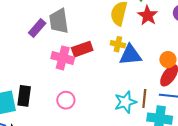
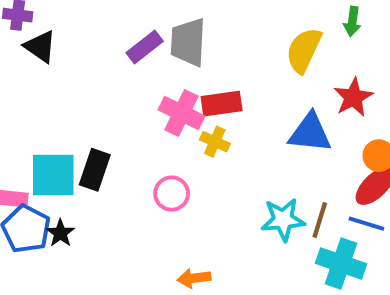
red star: (148, 15) -> (353, 97), moved
yellow cross: (118, 44) -> (215, 142), moved

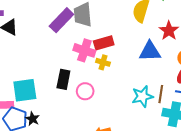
purple rectangle: (145, 47) -> (61, 20), size x1.4
black rectangle: (95, 170) -> (63, 79), moved

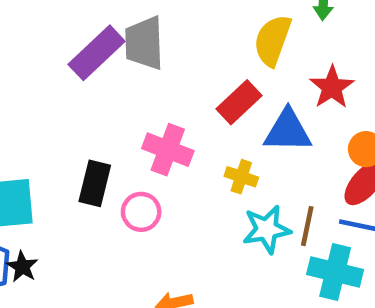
red rectangle: (104, 43) -> (239, 102), moved, turned -30
pink cross: (84, 50) -> (168, 150), moved
yellow cross: (103, 62) -> (241, 177), moved

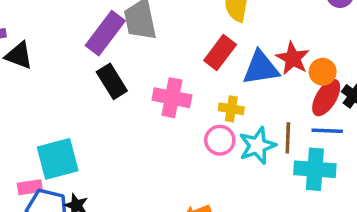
red star: (332, 87) -> (293, 58), moved
black rectangle: (95, 183) -> (112, 81), moved, turned -36
pink circle: (141, 212) -> (220, 140), moved

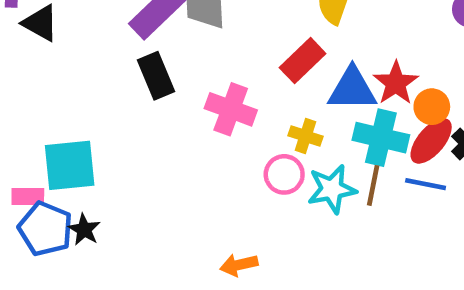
cyan cross: (315, 169) -> (381, 138), moved

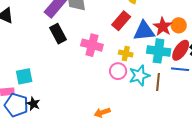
orange circle: (432, 107) -> (179, 25), moved
cyan square: (70, 165) -> (24, 76), size x0.7
brown line: (373, 185) -> (158, 82), moved

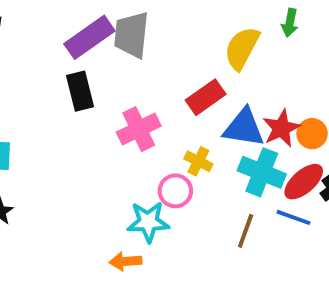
pink cross: (92, 45) -> (139, 129), turned 35
cyan star: (139, 76) -> (148, 222), moved

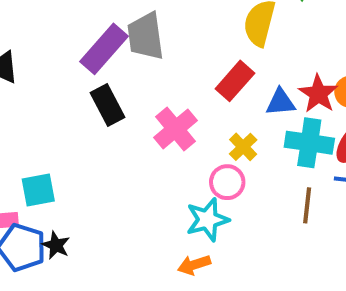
blue triangle: (244, 128) -> (281, 102), size x0.7
yellow cross: (198, 161) -> (243, 147), turned 32

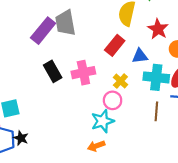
red star: (318, 94) -> (158, 29), moved
black rectangle: (108, 105) -> (53, 71), moved
pink cross: (176, 129) -> (83, 73), turned 30

